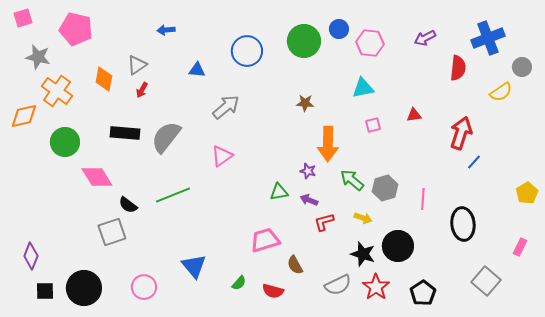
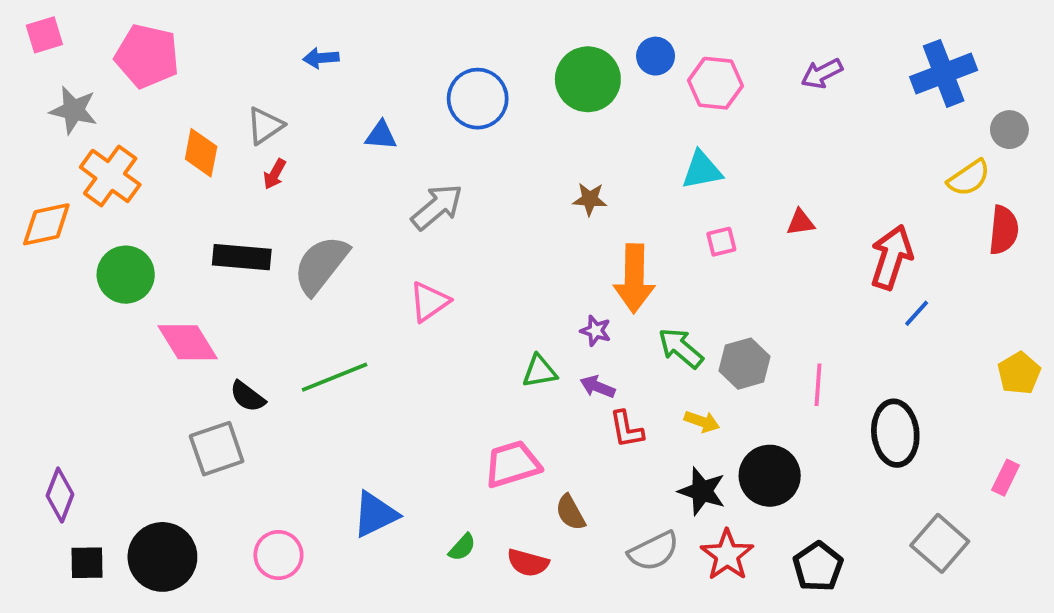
red semicircle: (458, 68) -> (1004, 230), moved
red L-shape: (324, 222) -> (627, 429), turned -85
blue triangle: (194, 266) -> (375, 514), turned 44

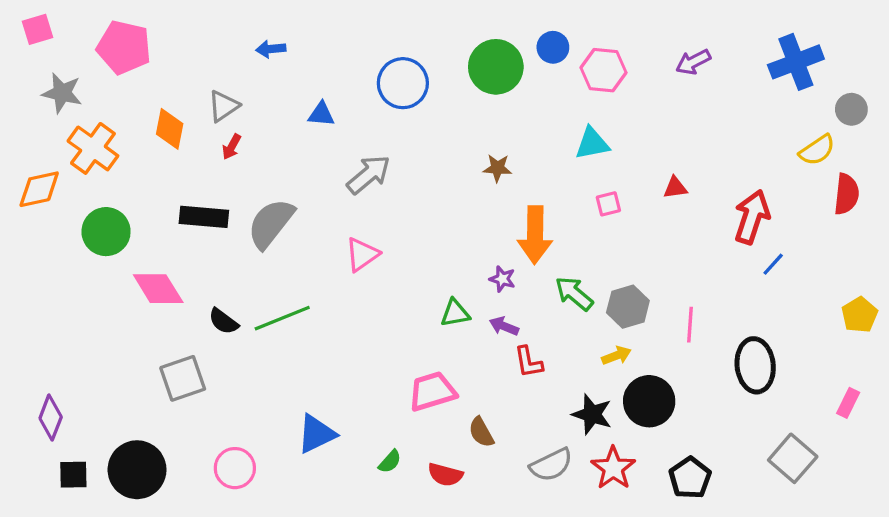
black semicircle: (248, 396) -> (223, 321), moved
yellow arrow: (702, 422) -> (617, 356), moved, turned -40

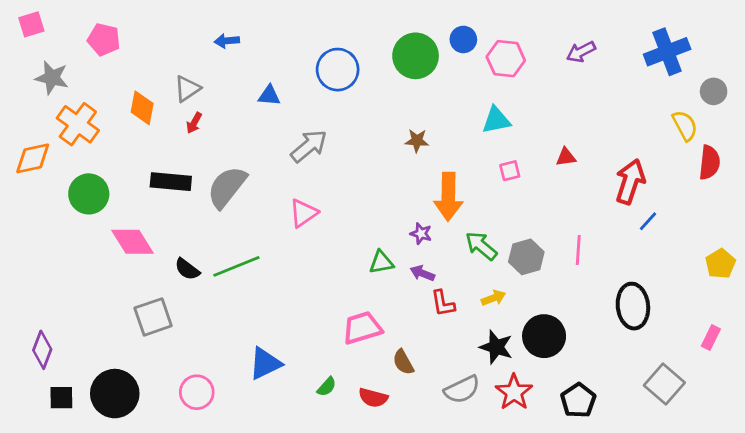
pink pentagon: (124, 47) -> (104, 39), size x0.7
yellow semicircle: (817, 150) -> (685, 126), turned -84
pink line: (690, 325) -> (578, 250), moved
yellow arrow: (617, 356) -> (493, 298), moved

